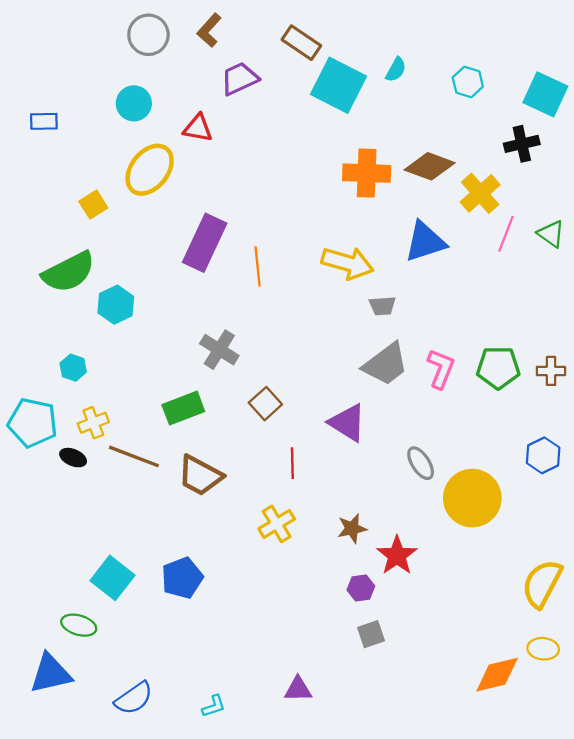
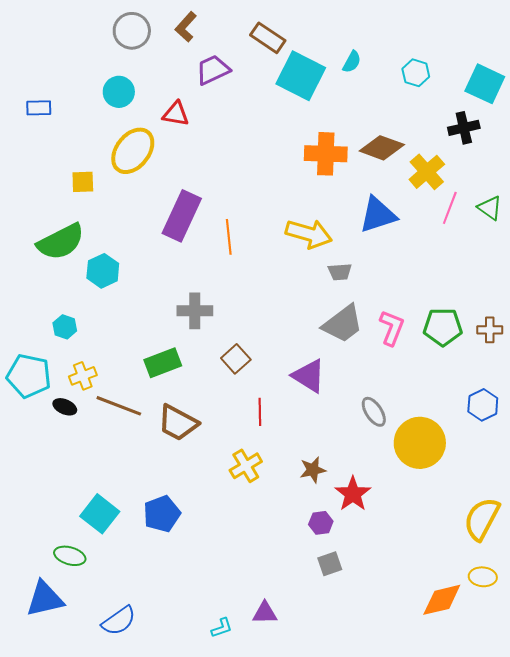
yellow square: (93, 205) -> (83, 182), turned 30
gray cross: (219, 350) -> (195, 311), turned -32
cyan L-shape: (214, 706) -> (222, 628), moved

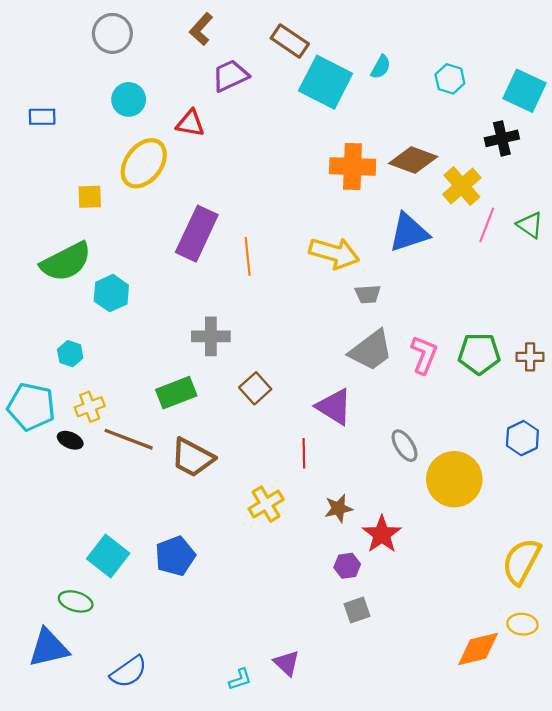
gray circle: (132, 31) -> (112, 33), moved
red line: (260, 412) -> (304, 453), moved
purple triangle: (265, 613) -> (287, 663), turned 44

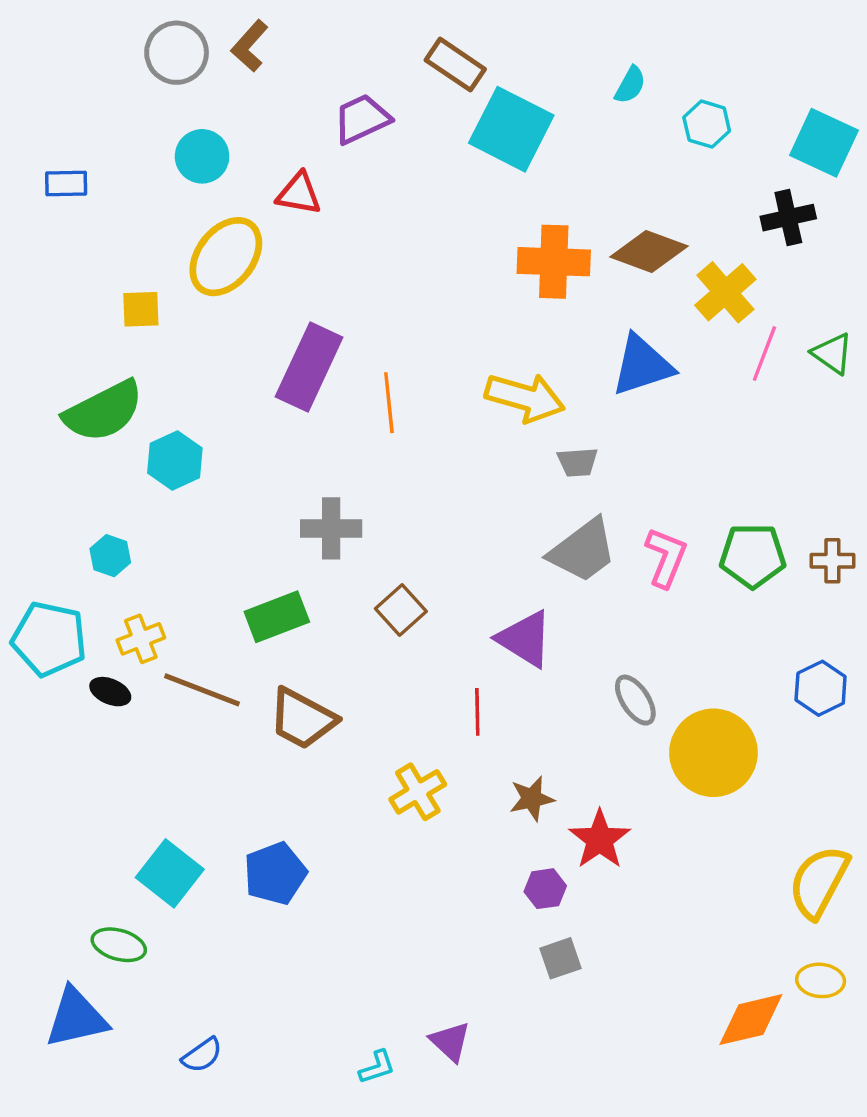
brown L-shape: (201, 29) -> (250, 46), moved
cyan semicircle: (381, 67) -> (630, 85), moved
blue semicircle: (129, 672) -> (202, 1055), size x0.7

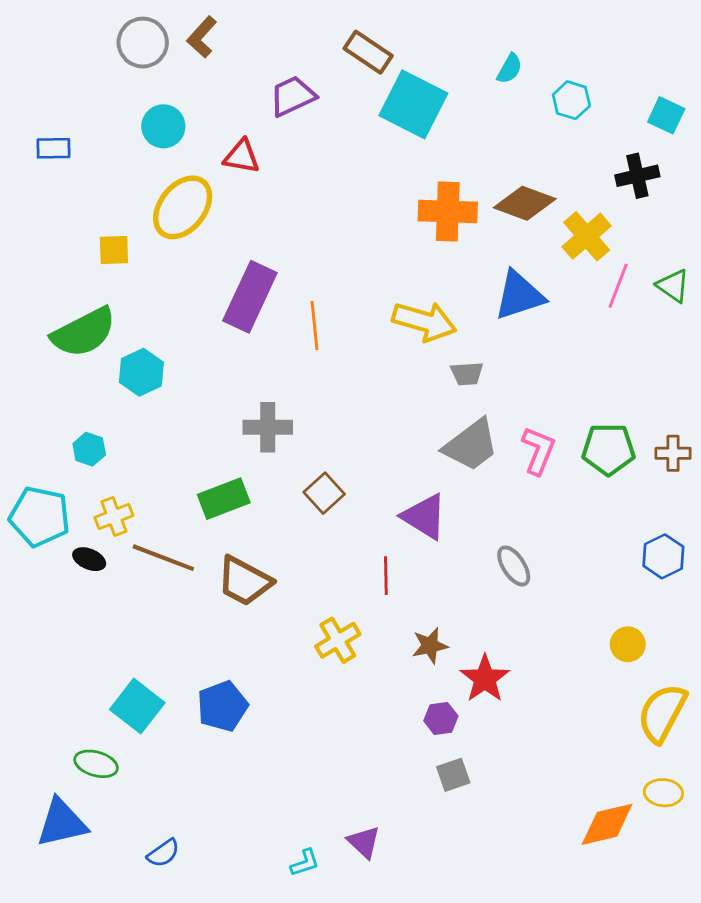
cyan square: (824, 143) -> (666, 115), size x0.7
yellow circle: (713, 753) -> (628, 644), moved, size x0.5

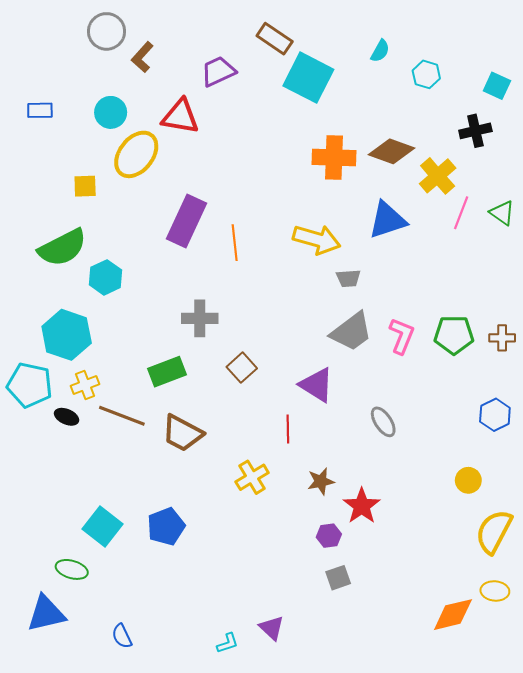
brown L-shape: (202, 37) -> (142, 57), moved
cyan circle: (163, 126) -> (111, 112), moved
red triangle: (242, 157) -> (180, 116), size x1.4
cyan hexagon: (89, 449) -> (67, 335), size x2.0
blue semicircle: (163, 853) -> (122, 636), turned 100

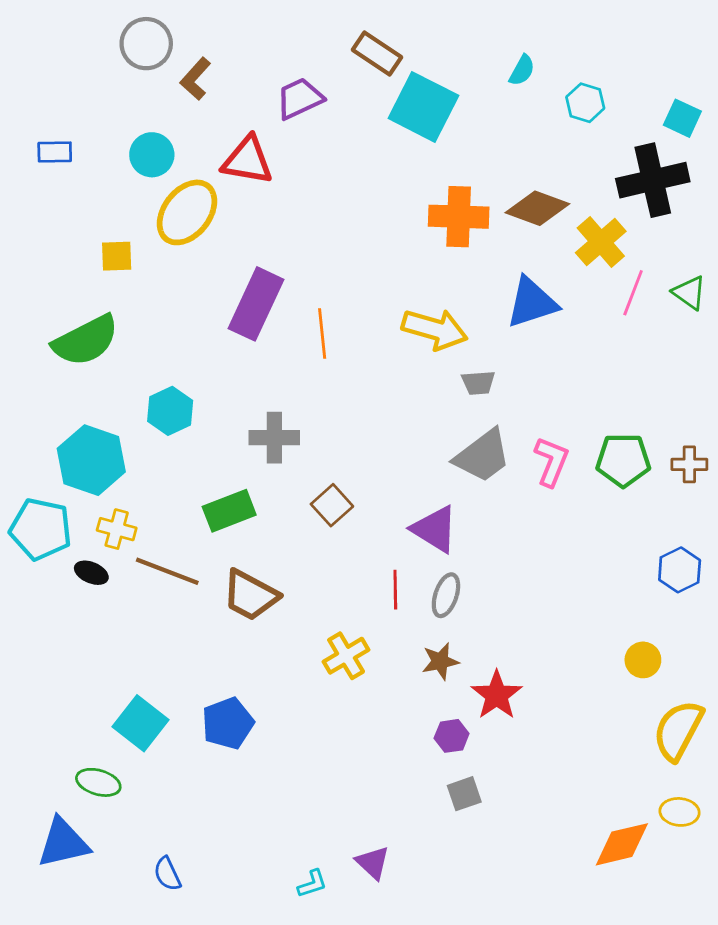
black cross: (475, 131) -> (653, 180), size x1.6
cyan hexagon: (106, 277) -> (170, 411), moved
yellow cross: (85, 385) -> (117, 529), turned 36
gray ellipse: (383, 422) -> (446, 595), moved, turned 52

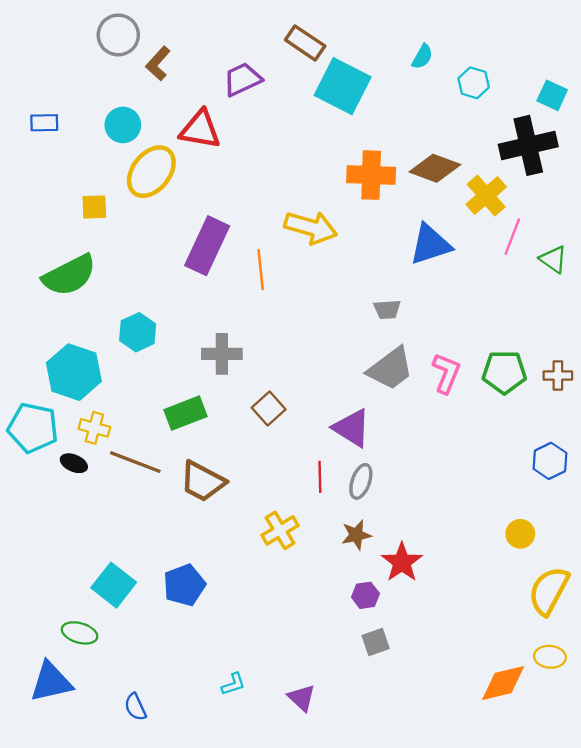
green triangle: (689, 293) -> (553, 259), moved
yellow arrow: (435, 329) -> (311, 227), moved
cyan L-shape: (312, 884) -> (233, 684), moved

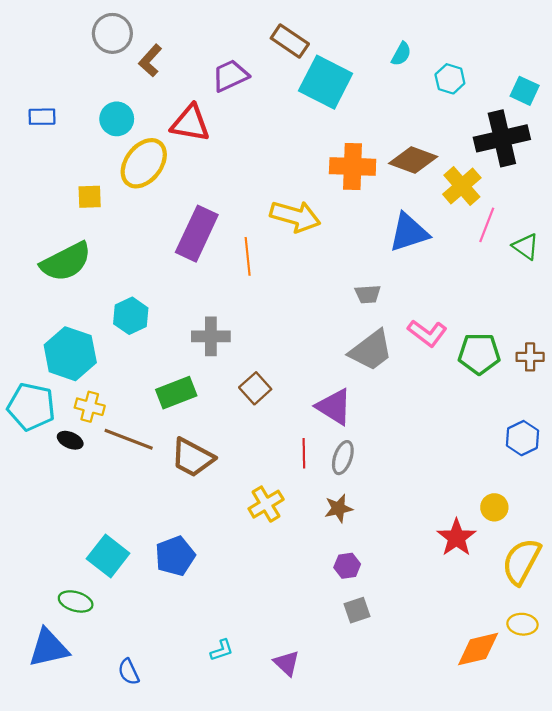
pink L-shape: (446, 373) -> (427, 333), moved, turned 105
red star: (402, 562) -> (456, 538), moved

